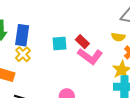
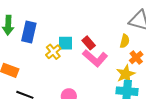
yellow semicircle: (118, 37) -> (125, 41), turned -88
yellow cross: (23, 54) -> (53, 52), moved

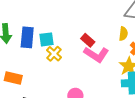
cyan square: (66, 43) -> (47, 39), moved

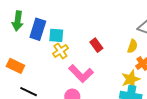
pink L-shape: (96, 54) -> (81, 73), moved

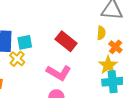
red rectangle: (96, 45) -> (66, 41), size x1.5
yellow cross: (60, 51) -> (17, 59), moved

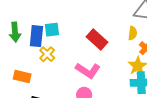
cyan square: (25, 42) -> (52, 30), moved

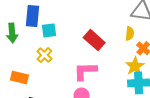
blue rectangle: (36, 36) -> (33, 16), moved
pink L-shape: (88, 70) -> (85, 71), turned 145

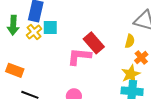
yellow cross: (44, 55) -> (34, 32), moved
pink L-shape: (85, 71) -> (79, 56), moved

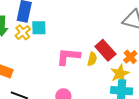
yellow semicircle: (130, 41) -> (92, 59), moved
red rectangle: (94, 43) -> (105, 50), moved

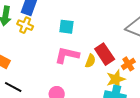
cyan square: (39, 28) -> (66, 27), moved
yellow cross: (23, 32) -> (25, 25), turned -35

